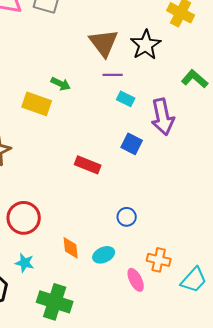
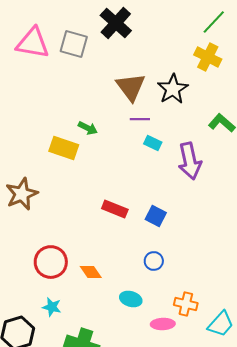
blue square: (132, 144) -> (156, 216), moved
orange diamond: (71, 248) -> (91, 272), moved, turned -30
cyan ellipse: (104, 255) -> (131, 299), turned 40
pink ellipse: (136, 280) -> (163, 324), turned -65

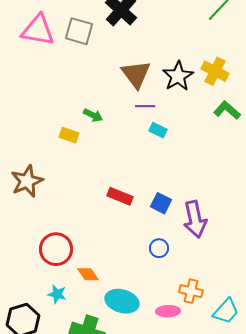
yellow cross: (208, 57) -> (215, 71), moved
yellow rectangle: (64, 148) -> (69, 135), size x0.7
purple arrow: (190, 161) -> (195, 219), moved
orange diamond: (91, 272) -> (88, 274), moved
cyan ellipse: (131, 299) -> (122, 301), moved, size x1.5

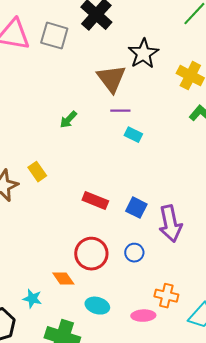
black star: (178, 76) -> (143, 54), moved
green arrow: (93, 115) -> (68, 120), turned 108
yellow rectangle: (69, 135) -> (37, 172), moved, turned 36
red circle: (56, 249) -> (91, 254), moved
cyan ellipse: (122, 301) -> (97, 306), size x0.7

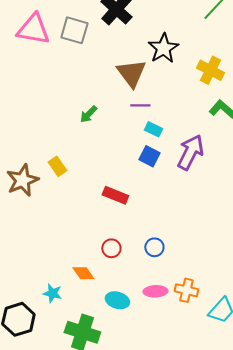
blue square: (136, 208) -> (149, 156), moved
purple arrow: (170, 224) -> (190, 152), moved, turned -141
red circle: (91, 254) -> (111, 248), size x0.6
pink ellipse: (143, 316) -> (155, 291), moved

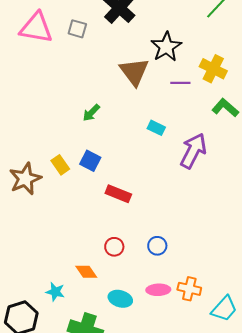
gray square: (74, 30) -> (77, 29), size x0.7
purple line: (140, 105) -> (180, 83), moved
blue square: (149, 156) -> (90, 161), moved

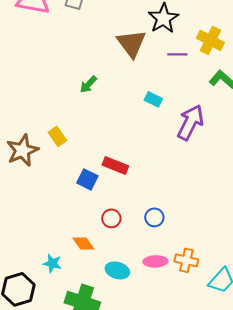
blue square: (90, 161) -> (87, 179), moved

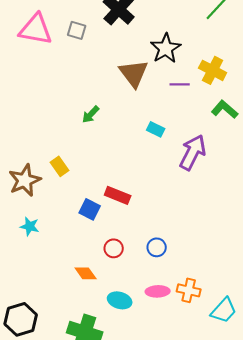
cyan star: (52, 263) -> (30, 226), moved

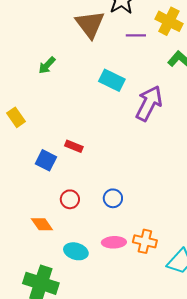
cyan rectangle: (156, 129) -> (112, 80), size x1.4
red rectangle: (118, 195) -> (74, 146), size x0.7

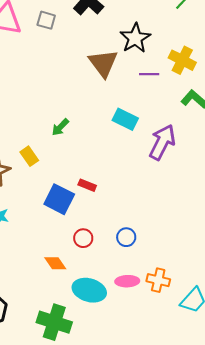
green arrow: (47, 65) -> (60, 127), moved
blue square: (46, 160) -> (59, 199), size x1.4
cyan ellipse: (76, 251) -> (89, 290), size x1.4

